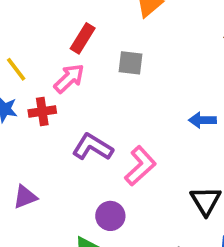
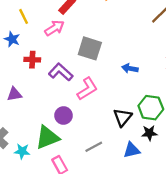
gray square: (131, 63) -> (90, 48), moved, size x1.5
red cross: (42, 112) -> (32, 60), moved

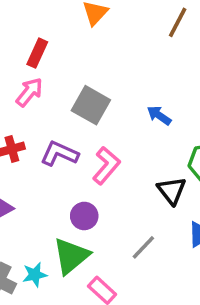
gray square: (90, 48) -> (91, 105), turned 30
blue arrow: (130, 68) -> (159, 115), turned 42
cyan star: (22, 151) -> (35, 275), moved

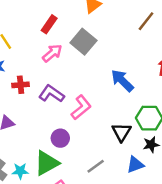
pink arrow: (29, 92) -> (52, 53), moved
gray square: (91, 105) -> (83, 42), moved
blue arrow: (159, 115) -> (122, 81), size x1.5

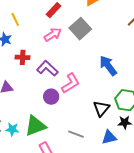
purple circle: (60, 138) -> (51, 97), moved
gray line: (96, 166) -> (76, 134), turned 49

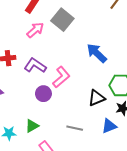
black triangle: (101, 109) -> (97, 98), turned 36
green triangle: (35, 126) -> (32, 126), size x0.6

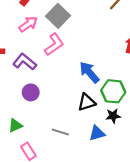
blue arrow: (97, 53) -> (89, 72), moved
pink L-shape: (61, 77) -> (54, 44), moved

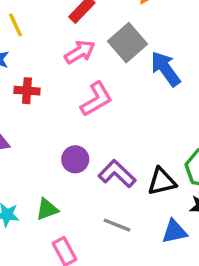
pink L-shape: (54, 44) -> (96, 99), moved
purple L-shape: (25, 62) -> (117, 174), moved
blue arrow: (89, 72) -> (166, 69), moved

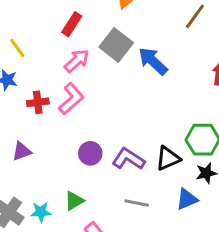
pink L-shape: (96, 99) -> (71, 99), moved

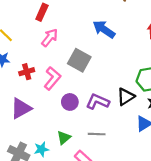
gray square: (116, 45) -> (79, 60), moved
pink L-shape: (71, 99) -> (52, 78), moved
purple triangle: (22, 151) -> (21, 108), size x1.5
gray line: (137, 203) -> (97, 134), moved

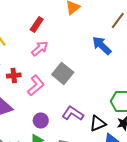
blue arrow: (104, 29) -> (102, 45), moved
black triangle: (126, 97) -> (98, 123), moved
purple circle: (70, 102) -> (41, 120), moved

